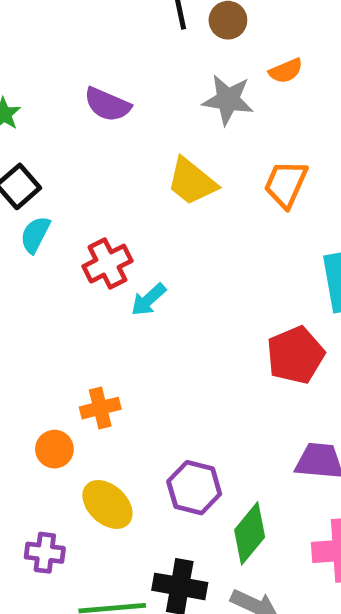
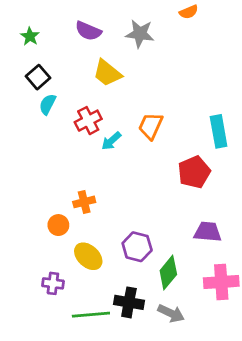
gray star: (228, 100) -> (140, 34), moved
yellow trapezoid: (192, 182) -> (107, 73), moved
orange trapezoid: (286, 184) -> (151, 126), moved

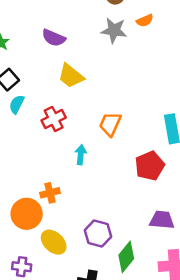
gray star: (140, 34) -> (114, 30), moved
cyan arrow: (111, 141) -> (81, 155), moved, turned 138
orange circle: (58, 225) -> (27, 214), size x1.6

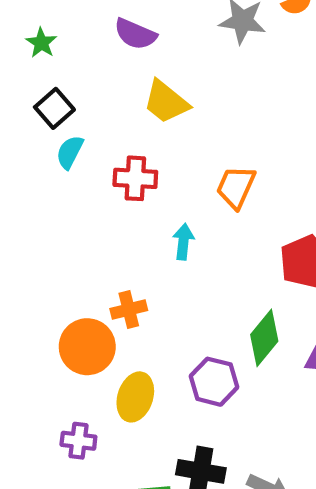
red cross: (54, 119) -> (135, 178), turned 30
yellow ellipse: (54, 242) -> (135, 397), turned 65
green diamond: (126, 257) -> (264, 338), moved

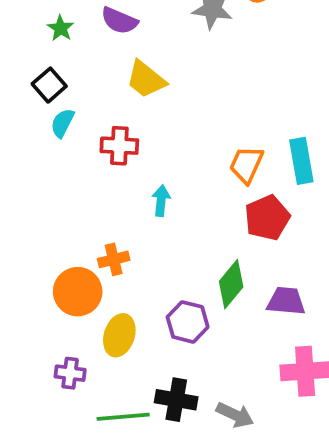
green star: (41, 43) -> (61, 28), moved
orange trapezoid: (236, 187) -> (246, 165), moved

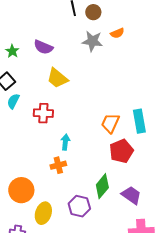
orange cross: (114, 259) -> (58, 165), moved
purple trapezoid: (286, 301) -> (131, 195), turned 30

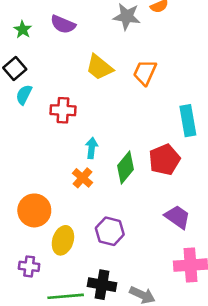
yellow trapezoid: (57, 78) -> (99, 67), moved
orange trapezoid: (110, 123) -> (145, 72), moved
orange cross: (58, 165) -> (82, 178), turned -35
green diamond: (102, 186) -> (125, 167), moved

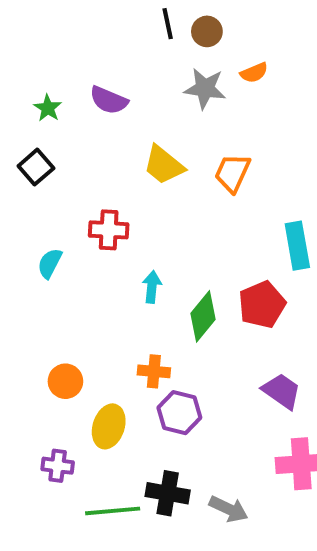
cyan semicircle: (24, 95) -> (50, 263), moved
orange cross: (82, 178) -> (154, 371), moved, turned -36
orange circle: (34, 210) -> (65, 381), size x0.7

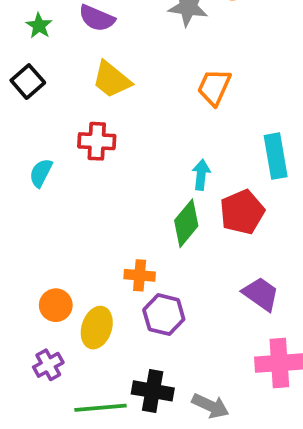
yellow trapezoid: (164, 165) -> (112, 80), moved
cyan arrow: (152, 287) -> (201, 175), moved
orange circle: (65, 381) -> (56, 305), moved
purple cross: (58, 466) -> (48, 365), turned -36

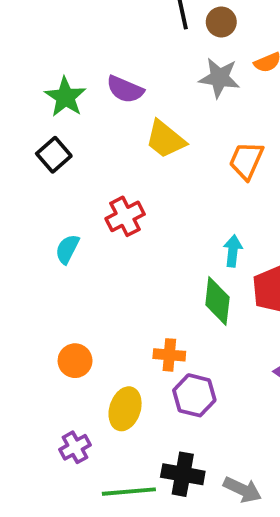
green star: (39, 26) -> (65, 97), size x1.5
yellow trapezoid: (112, 80) -> (165, 139), moved
red cross: (97, 141) -> (125, 216), turned -30
green diamond: (186, 223) -> (217, 301), turned -33
orange circle: (56, 305) -> (75, 361), moved

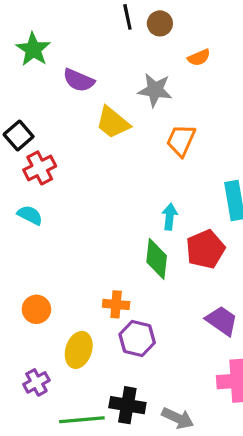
gray star: (219, 78) -> (155, 90), moved
green star: (65, 97) -> (33, 49), moved
red cross: (125, 216) -> (40, 168), moved
cyan semicircle: (67, 249) -> (30, 215), turned 90

